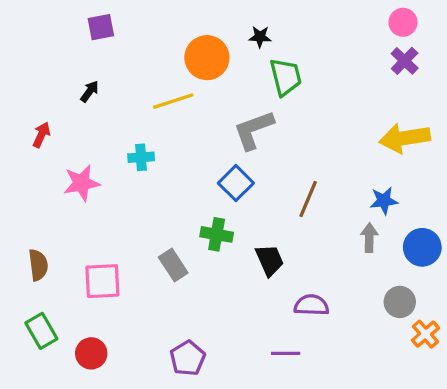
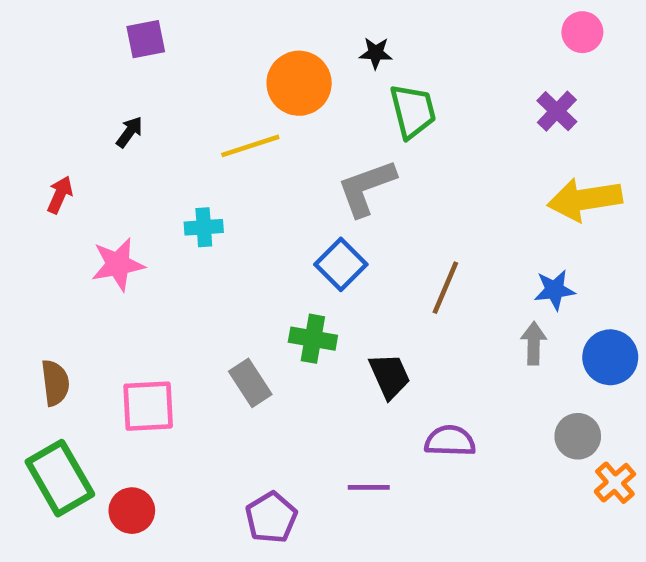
purple cross: (405, 61) -> (557, 111), moved
green rectangle: (41, 331) -> (60, 478), size x1.4
purple line: (286, 353) -> (369, 487), moved

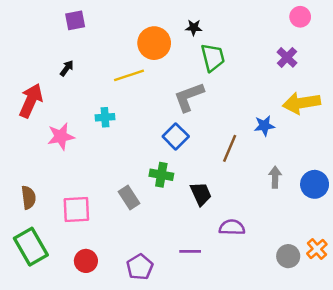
red arrow: (60, 195) -> (31, 101), size x1.8
blue star: (555, 290) -> (264, 126), moved
gray circle: (578, 436) -> (288, 256), moved
red circle: (132, 511) -> (86, 261), moved

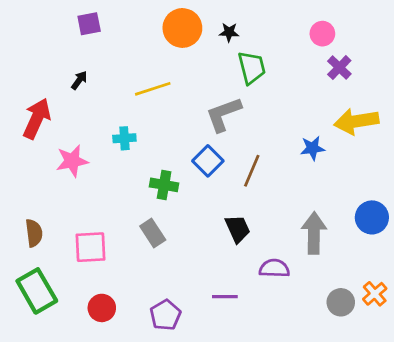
pink circle: (300, 17) -> (322, 34), moved
orange circle: (154, 43) -> (182, 28), moved
brown line: (230, 148) -> (252, 171), moved
green cross: (161, 175) -> (164, 185), moved
gray arrow: (275, 177) -> (314, 233), moved, size x1.6

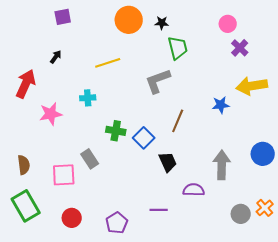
blue square: (208, 161) -> (144, 138), moved
gray rectangle: (153, 233) -> (90, 159), moved

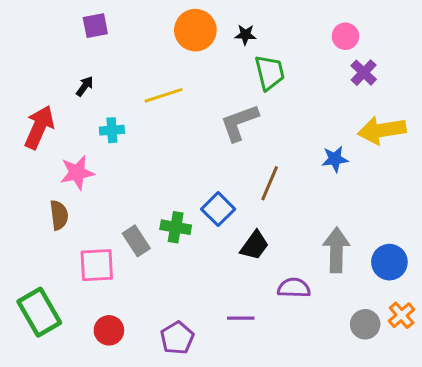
cyan cross: (88, 98) -> (112, 130), moved
green cross: (116, 131) -> (176, 227), moved
blue circle: (263, 154) -> (389, 262), moved
black trapezoid: (168, 162) -> (254, 245), turned 60
brown semicircle: (24, 165) -> (59, 215), moved

